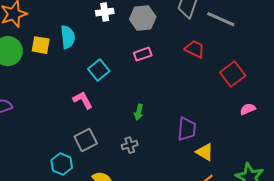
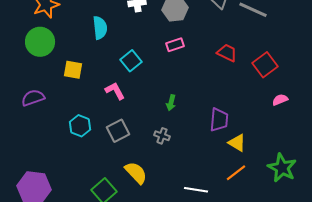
yellow square: (41, 45) -> (73, 70), moved
red trapezoid: (195, 49) -> (227, 53), moved
gray cross: (130, 145) -> (162, 136), turned 35
cyan hexagon: (62, 164) -> (80, 126), moved

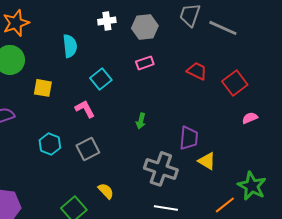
gray cross: (162, 136) -> (161, 169), moved, size x2.0
yellow semicircle: (136, 173) -> (106, 191), size x0.7
orange line: (236, 173) -> (225, 205), moved

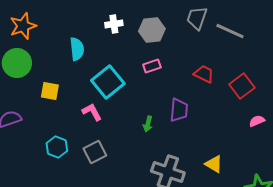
cyan square: (101, 79) -> (108, 82), size x1.5
purple trapezoid: (189, 138) -> (179, 110), moved

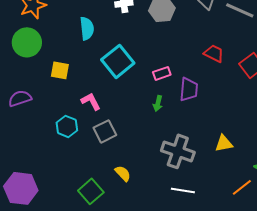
pink rectangle: (152, 66) -> (162, 73), moved
pink L-shape: (92, 112) -> (91, 101), moved
yellow triangle: (214, 164) -> (224, 143), turned -42

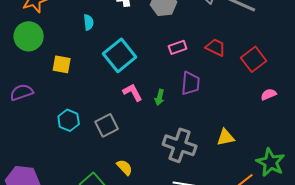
cyan semicircle: (87, 28) -> (89, 22), size x0.7
pink rectangle: (162, 73) -> (178, 47), moved
pink L-shape: (91, 101) -> (133, 92), moved

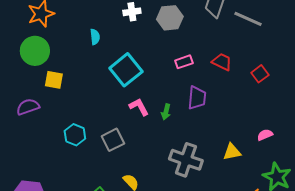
red square: (254, 59) -> (260, 74), size x0.7
yellow square: (62, 64) -> (54, 80), moved
pink semicircle: (269, 94) -> (265, 135), moved

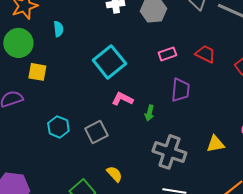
cyan semicircle: (95, 37) -> (58, 29), moved
pink L-shape: (139, 107) -> (122, 99), turned -35
green arrow: (166, 112) -> (149, 113), moved

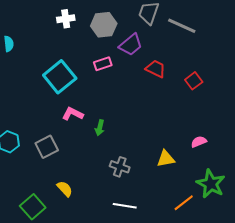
pink rectangle: (167, 54) -> (103, 64), moved
purple trapezoid: (180, 90) -> (131, 45), moved, turned 45
gray cross: (169, 152) -> (120, 167), size x0.6

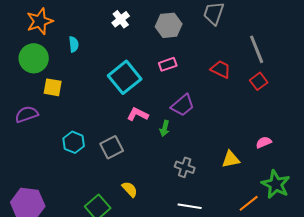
white cross: (66, 19) -> (121, 19), moved, turned -30
gray line: (182, 26) -> (257, 49), moved, turned 44
purple trapezoid: (131, 45) -> (183, 105), moved

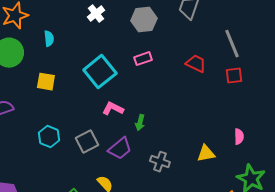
red square: (259, 81) -> (234, 76), turned 30
yellow square: (53, 87) -> (46, 82), moved
purple trapezoid: (183, 105) -> (120, 149), moved
pink semicircle: (264, 142) -> (239, 137), turned 112

